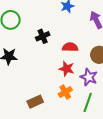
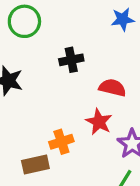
orange cross: (65, 92) -> (61, 142), moved

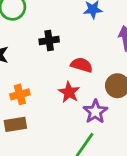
orange cross: (61, 142) -> (20, 94), moved

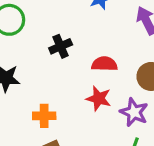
orange cross: (20, 94) -> (44, 116), turned 30

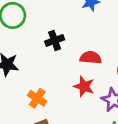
orange cross: (44, 116) -> (37, 98), turned 30

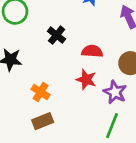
black cross: (55, 40) -> (57, 35), turned -30

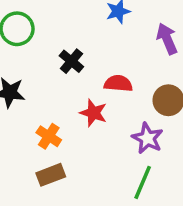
red star: (86, 80) -> (93, 113), moved

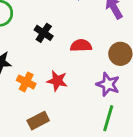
red star: (93, 113) -> (57, 81), moved
orange cross: (49, 136) -> (26, 82), moved

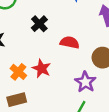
orange cross: (26, 82) -> (18, 72), moved

